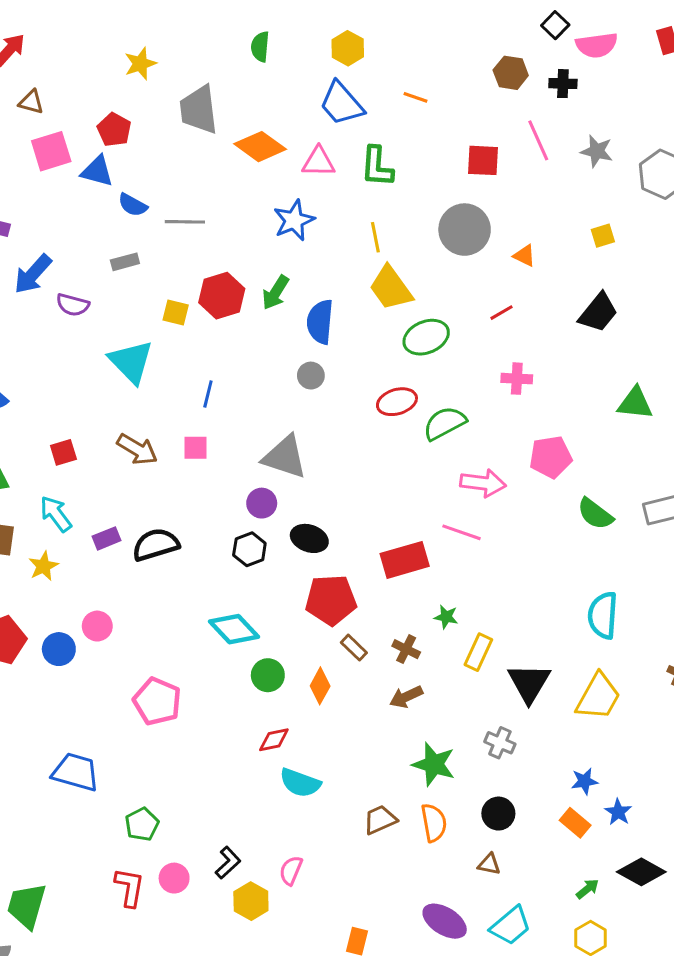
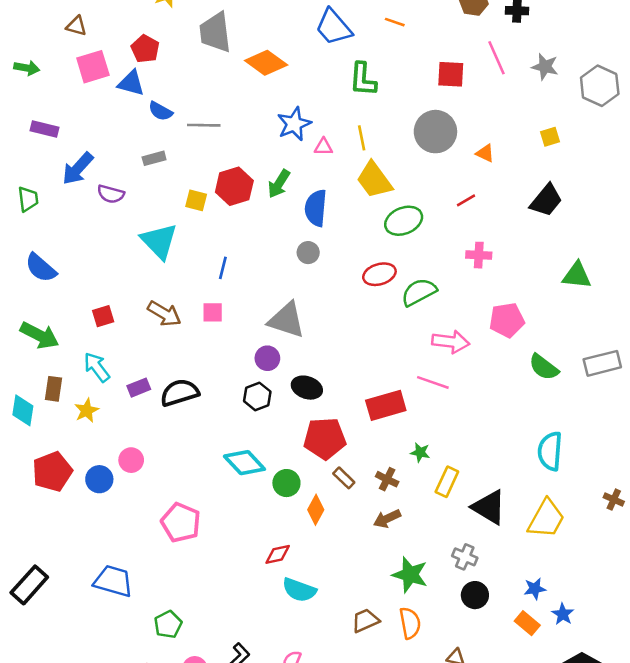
pink triangle: (319, 162) -> (323, 147), moved, size x0.7
green circle: (268, 675) -> (286, 483), moved
black triangle: (529, 683) -> (489, 507), turned -30
black circle: (498, 814) -> (475, 595), moved

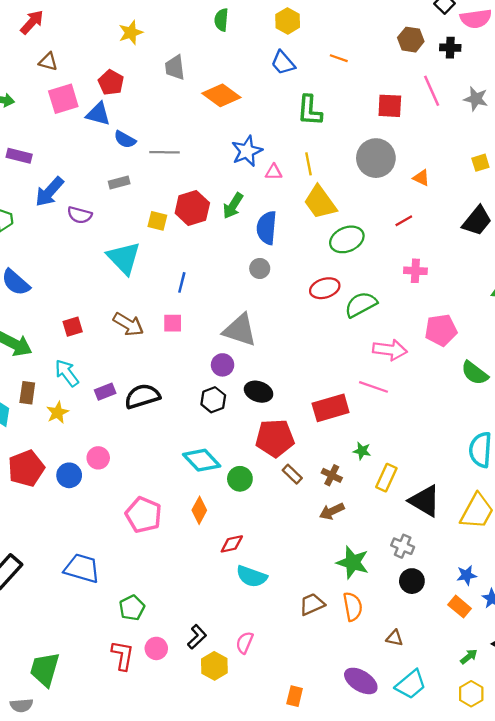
blue trapezoid: (334, 27) -> (283, 63), size x0.7
gray trapezoid: (215, 32) -> (175, 67), size x0.7
orange diamond: (316, 510) -> (199, 510), moved

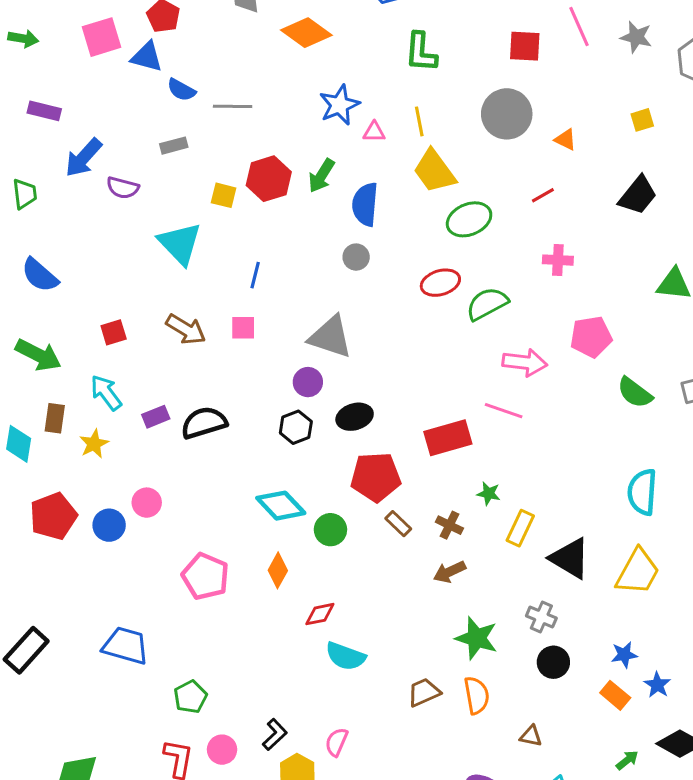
black ellipse: (259, 392) -> (355, 417), turned -36

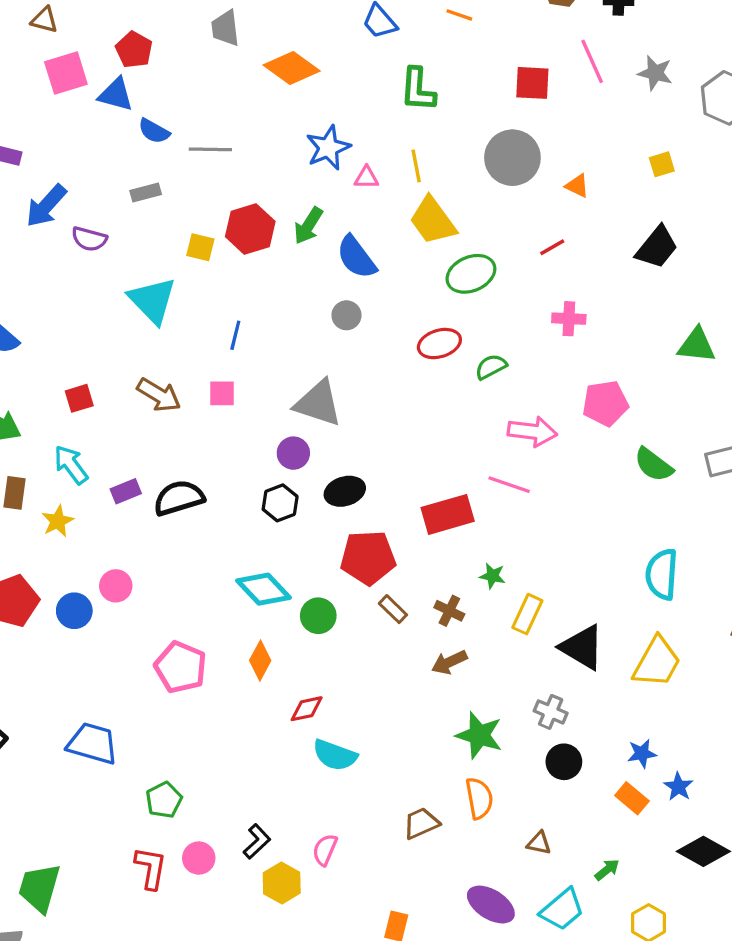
blue semicircle: (365, 204) -> (356, 257), turned -42
green semicircle: (487, 304) -> (491, 367), size x0.7
brown trapezoid: (424, 692) -> (421, 823), moved
green arrow: (627, 760) -> (607, 870), moved

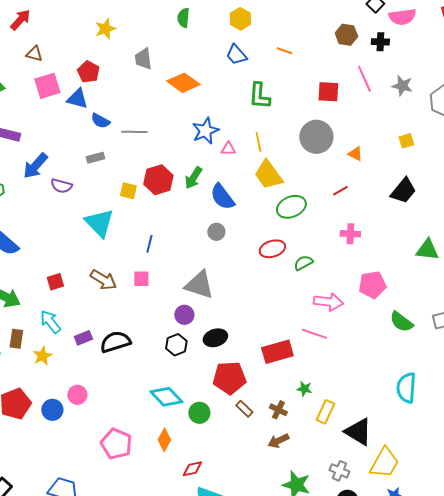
yellow trapezoid: (657, 662) -> (384, 463), moved

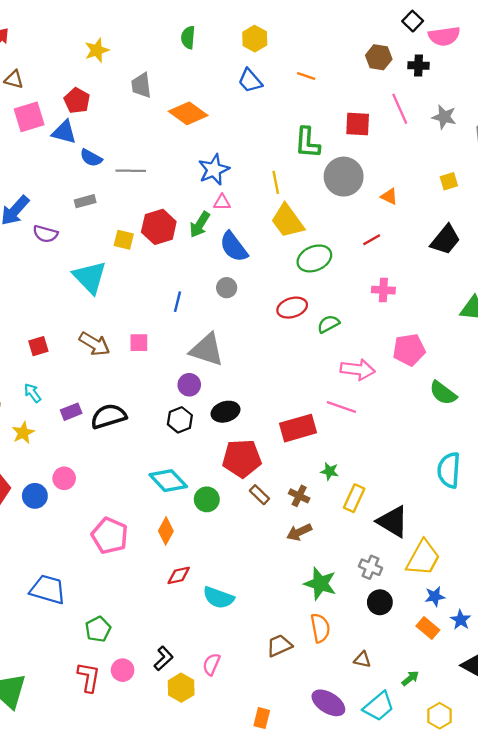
green L-shape: (259, 96) -> (307, 143), moved
pink triangle: (228, 149) -> (222, 202), moved
blue line: (149, 244) -> (178, 302), moved
cyan arrow: (50, 322) -> (33, 393), size x0.7
red diamond: (192, 469) -> (179, 575), moved

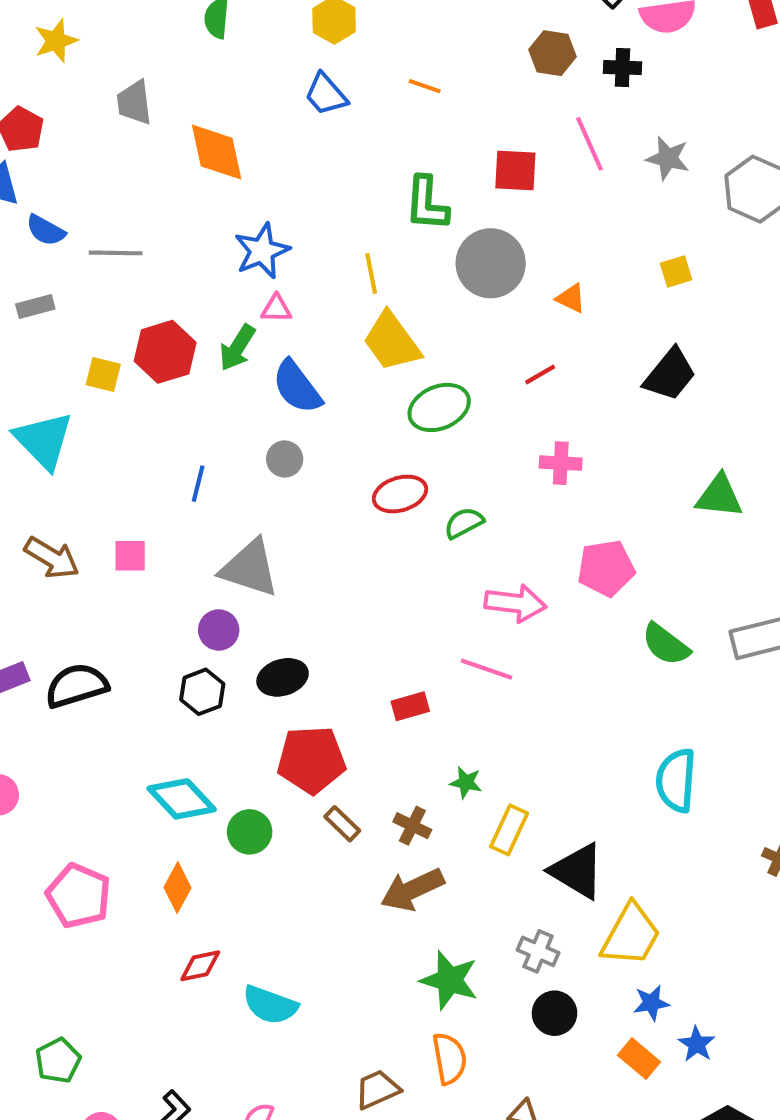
orange diamond: (188, 113) -> (217, 152), turned 42
red rectangle: (298, 428) -> (410, 706), size x0.6
brown arrow: (299, 532) -> (412, 890), size x1.4

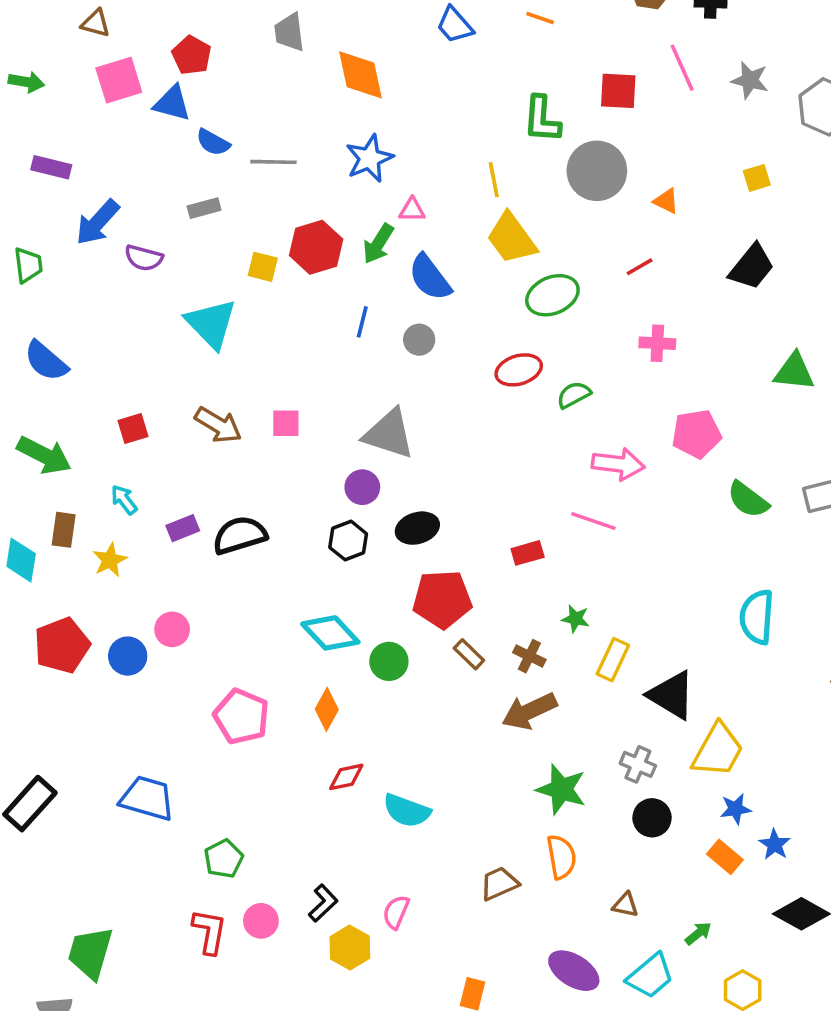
blue star: (262, 251) -> (369, 158), moved
blue line: (198, 484) -> (362, 322), moved

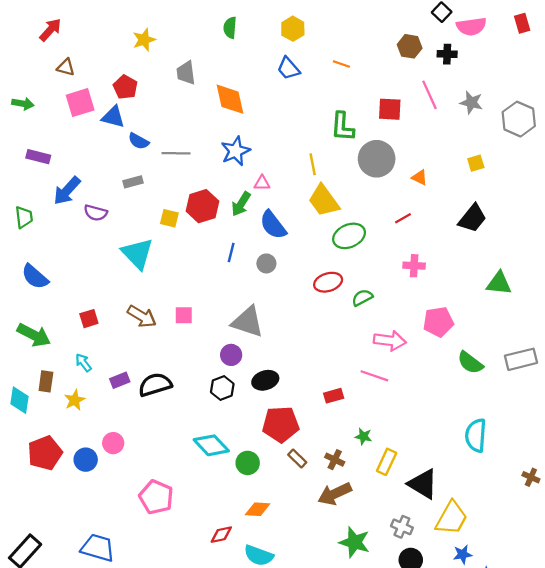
orange diamond: (327, 709) -> (258, 509), moved, turned 65

